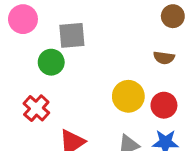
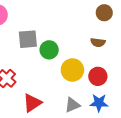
gray square: (72, 35) -> (28, 39), moved
green circle: (51, 62) -> (49, 50), moved

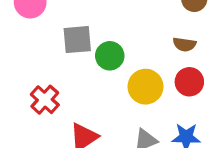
red circle: (98, 76) -> (189, 82), moved

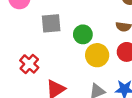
green circle: (110, 56) -> (83, 34), moved

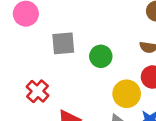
yellow circle: (97, 55) -> (127, 94), moved

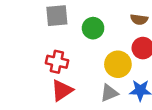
red cross: (37, 91) -> (57, 62), moved, turned -30

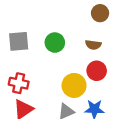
green circle: (93, 28) -> (55, 43), moved

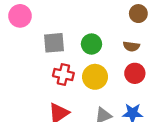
red cross: (19, 83) -> (63, 74), moved
yellow circle: (74, 85) -> (95, 77), moved

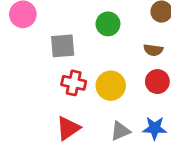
green circle: (91, 44) -> (108, 24), moved

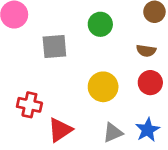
red cross: (74, 83) -> (29, 105), moved
blue star: (155, 128) -> (148, 130), turned -30

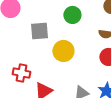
yellow circle: (103, 87) -> (63, 51), moved

